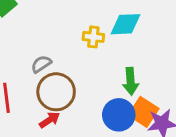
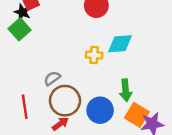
blue circle: (119, 115) -> (100, 110), moved

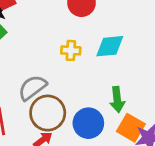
yellow cross: (94, 55) -> (71, 50), moved
gray semicircle: (52, 78) -> (32, 88), size x1.5

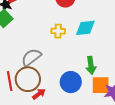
brown circle: (48, 113) -> (28, 79), moved
orange square: (131, 128) -> (101, 85), turned -30

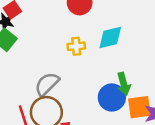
blue circle: (71, 82) -> (112, 97), moved

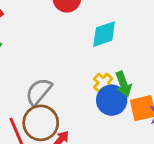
yellow cross: (76, 46) -> (103, 83), moved, turned -36

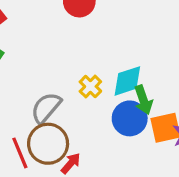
cyan diamond: (104, 34) -> (127, 81), moved
yellow cross: (103, 83) -> (90, 86), moved

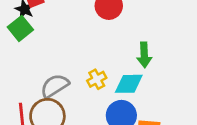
green arrow: (143, 100) -> (144, 55), moved

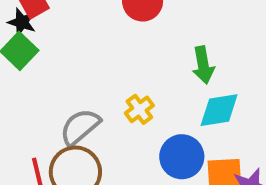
cyan diamond: (129, 84) -> (219, 110), moved

